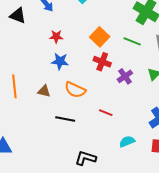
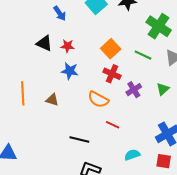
black triangle: (18, 16) -> (44, 43), moved
orange semicircle: (75, 90) -> (98, 99), moved
black line: (65, 119) -> (79, 140), moved

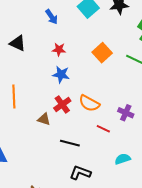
black triangle: (44, 43) -> (18, 43), moved
red cross: (112, 74) -> (62, 104), moved, turned 30
purple cross: (134, 90) -> (126, 113), moved, turned -35
brown triangle: (52, 100) -> (44, 119), moved

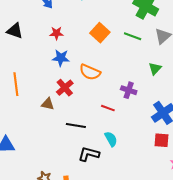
orange semicircle: (89, 103) -> (90, 72), moved
cyan semicircle: (123, 159) -> (111, 139), moved, turned 84

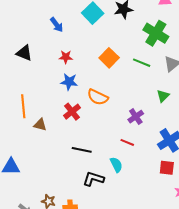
purple cross: (129, 90) -> (136, 117), turned 35
brown triangle: (48, 104) -> (40, 125), moved
red line: (108, 108) -> (127, 142), moved

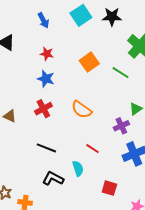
orange semicircle: (98, 97) -> (82, 110), moved
purple cross: (136, 117) -> (121, 126), moved
red square: (167, 168) -> (109, 188), moved

